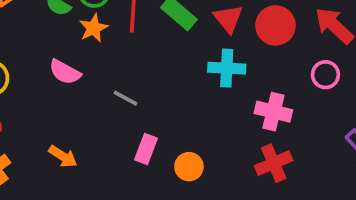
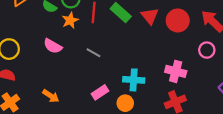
cyan cross: (227, 68) -> (134, 80), moved
gray line: (126, 98) -> (94, 53), moved
pink rectangle: (146, 149) -> (100, 92), turned 35

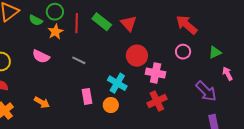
red circle: (178, 20) -> (137, 56), moved
cyan cross: (134, 80) -> (117, 83), turned 30
pink rectangle: (100, 92) -> (87, 96), turned -63

